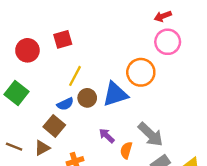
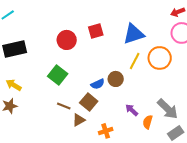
yellow line: (75, 76) -> (135, 61), moved
blue triangle: (115, 94) -> (134, 34), moved
brown line: (14, 147) -> (64, 106), moved

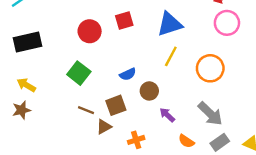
orange circle: (160, 58) -> (210, 68), moved
brown circle: (116, 79) -> (149, 91), moved
blue semicircle: (98, 84) -> (128, 74), moved
brown square: (89, 102) -> (116, 105), turned 30
orange semicircle: (148, 122) -> (186, 141), moved, turned -72

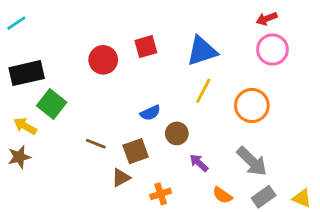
green square: (79, 73) -> (52, 104), moved
brown line: (86, 110) -> (96, 144), moved

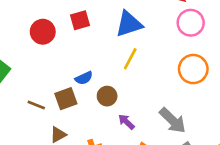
orange circle: (252, 105) -> (193, 69), moved
brown square: (136, 151) -> (66, 99), moved

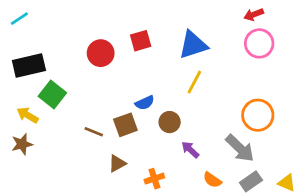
orange circle: (193, 69) -> (258, 115), moved

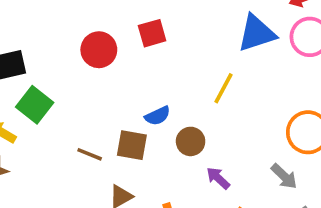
blue triangle: (193, 45) -> (257, 33), moved
brown square: (125, 125) -> (132, 145), turned 30
gray arrow: (240, 148) -> (284, 176), size x0.7

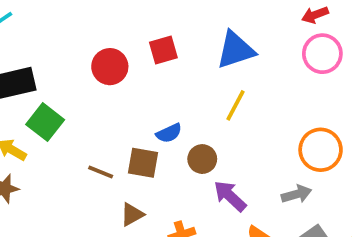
blue triangle: (257, 33) -> (236, 50), moved
gray arrow: (284, 176) -> (297, 194), turned -60
purple arrow: (218, 178) -> (230, 196), size x1.4

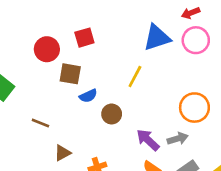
blue triangle: (236, 50) -> (157, 38), moved
brown square: (143, 163) -> (70, 74), moved
purple arrow: (230, 196) -> (148, 140), moved

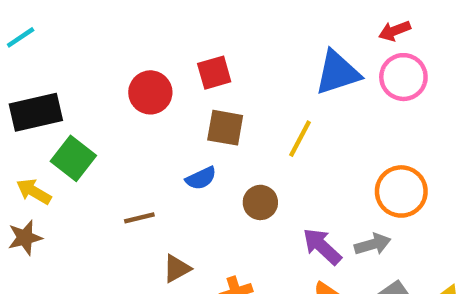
brown square: (70, 74) -> (225, 128), moved
blue semicircle: (88, 96) -> (201, 178), moved
brown line: (40, 123) -> (139, 218), turned -36

